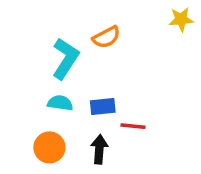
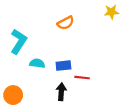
cyan L-shape: (65, 59) -> (19, 41), moved
orange circle: (49, 147) -> (13, 95), moved

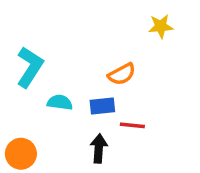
yellow star: (112, 12) -> (161, 26), moved
orange semicircle: (66, 23) -> (122, 74), moved

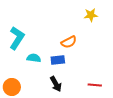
red line: (132, 125) -> (95, 85), moved
black arrow: (99, 148) -> (56, 84), turned 147

